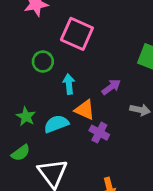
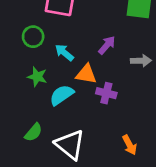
cyan arrow: (69, 84) -> (64, 53), turned -30
green star: (26, 117) -> (37, 77), moved

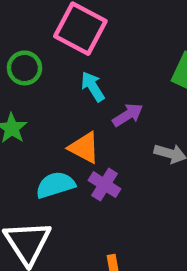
cyan arrow: (64, 53) -> (93, 87), moved
cyan semicircle: (62, 95) -> (55, 185), moved

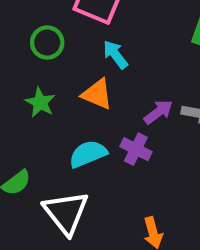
purple arrow: (128, 115) -> (158, 112), moved
orange triangle: (84, 148) -> (97, 94), moved

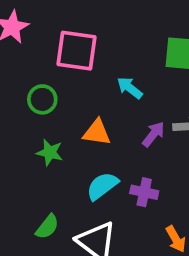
cyan arrow: (115, 55) -> (130, 88), moved
purple cross: (136, 149) -> (144, 192), moved

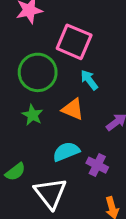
cyan arrow: (130, 88) -> (89, 80), moved
green circle: (42, 99) -> (38, 72), size x1.6

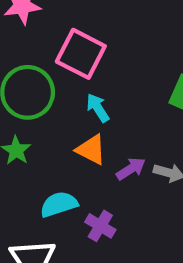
orange triangle: (73, 109) -> (91, 150), moved

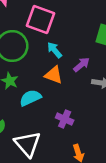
purple arrow: (131, 169) -> (81, 65), moved
cyan semicircle: (59, 204) -> (30, 98), moved

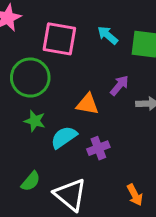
cyan arrow: (54, 50) -> (108, 35), moved
purple cross: (65, 119) -> (98, 148), moved, turned -35

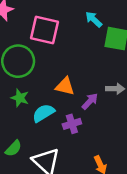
cyan arrow: (108, 35) -> (94, 19), moved
purple arrow: (119, 85) -> (90, 101), moved

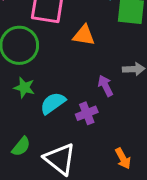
orange triangle: (65, 86) -> (84, 35), moved
purple arrow: (90, 101) -> (105, 86), turned -66

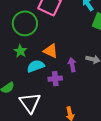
orange triangle: (84, 35) -> (51, 51), moved

